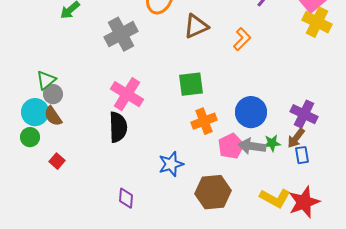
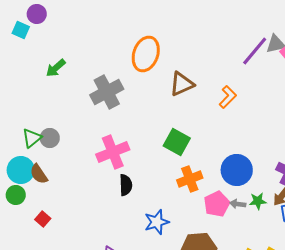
green square: (191, 84) -> (177, 142), turned 36
gray circle: (53, 94) -> (50, 138), moved
pink cross: (127, 94) -> (113, 152), turned 36
black semicircle: (118, 127) -> (126, 185), moved, size x0.7
gray arrow: (252, 146) -> (238, 204), size x0.6

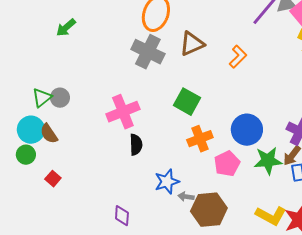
gray cross: (107, 92) -> (148, 52), moved, turned -36
green star: (258, 201) -> (268, 161), size x1.6
gray arrow: (238, 204) -> (186, 197), moved

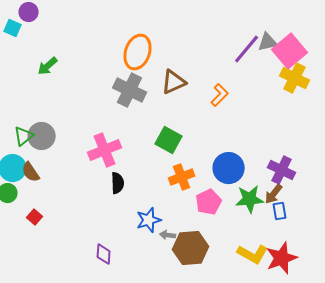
gray circle: (60, 98) -> (42, 136), size x1.4

